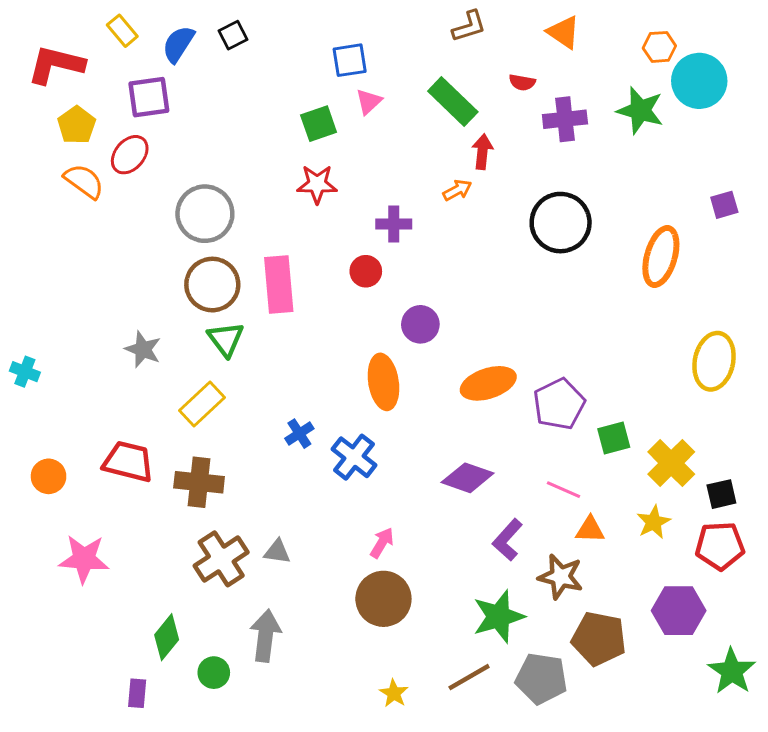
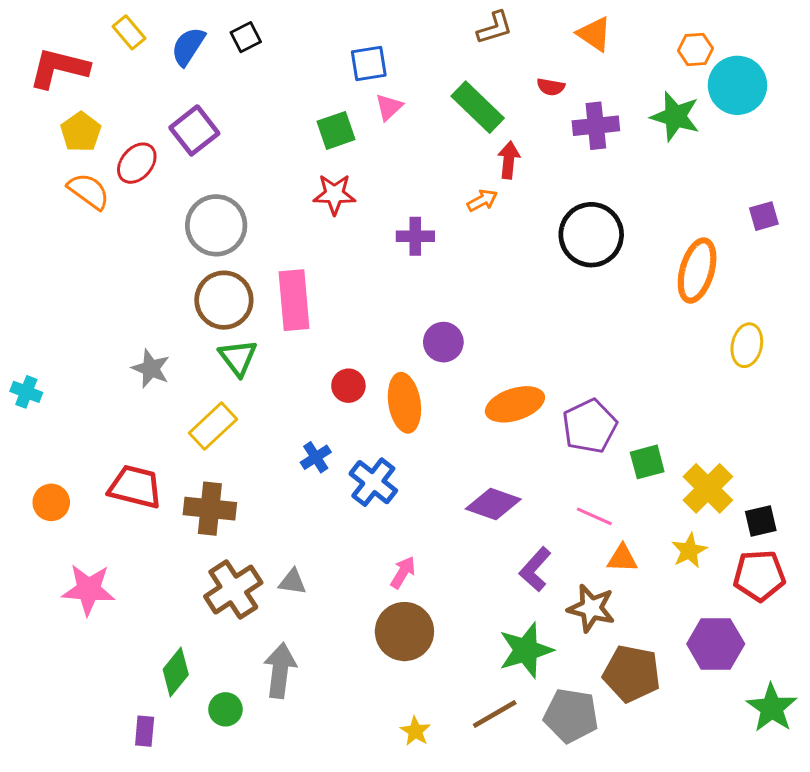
purple square: (149, 97) -> (194, 130), moved, turned -30
red circle: (366, 271) -> (348, 386), moved
yellow ellipse: (714, 361) -> (747, 345), moved, size x0.7

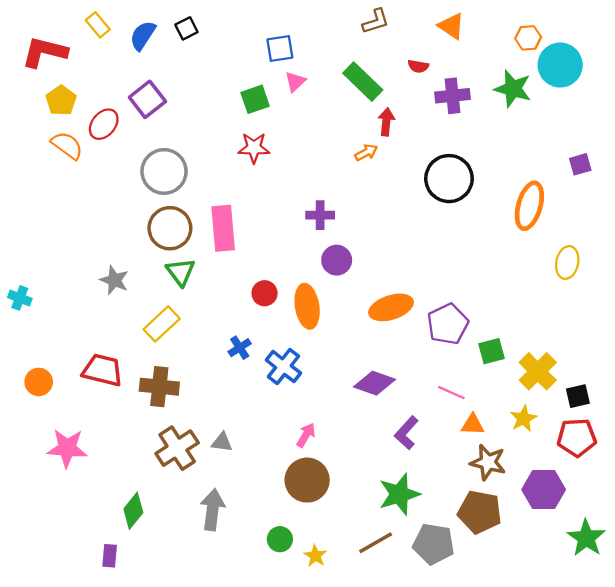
purple cross: (415, 236) -> (320, 215), moved
brown star: (591, 608) -> (488, 462), moved
green circle: (225, 709) -> (280, 539), moved

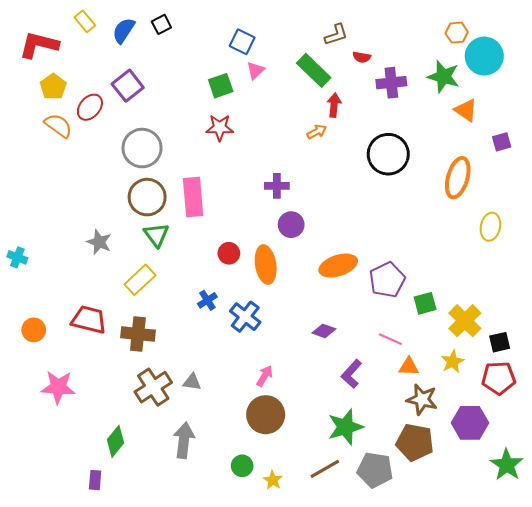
brown L-shape: (376, 21) -> (336, 35), moved
orange triangle: (451, 26) -> (466, 110), moved
blue square: (280, 48) -> (242, 42), turned 35
purple diamond: (374, 383) -> (324, 331), size x0.7

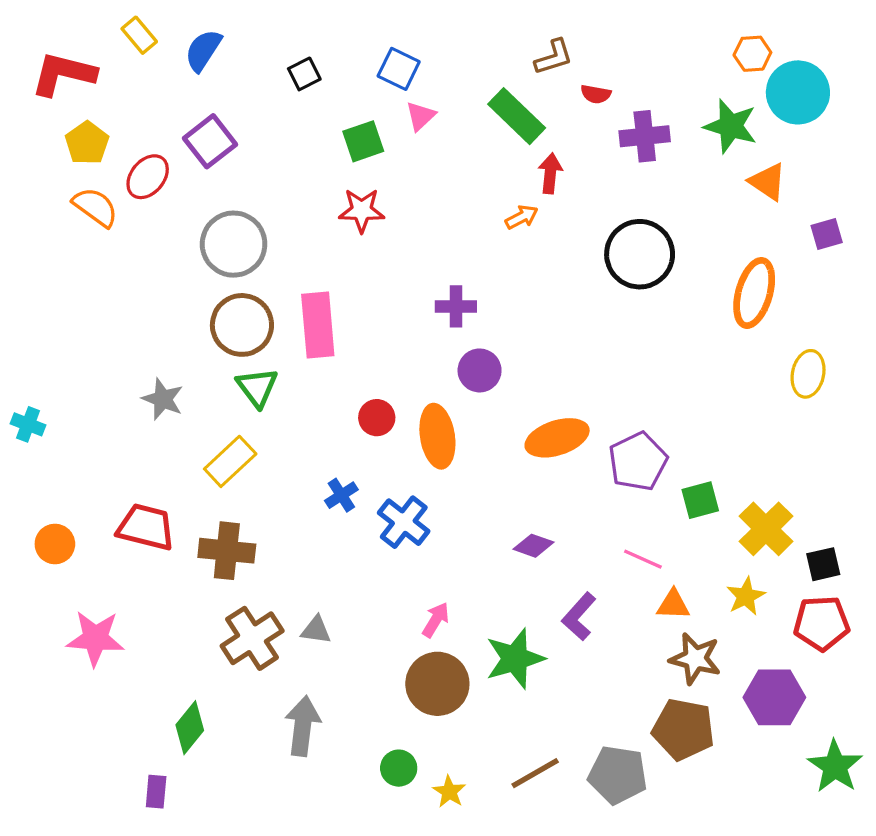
black square: (161, 24) -> (304, 74), moved
green star: (345, 427) -> (515, 659), moved

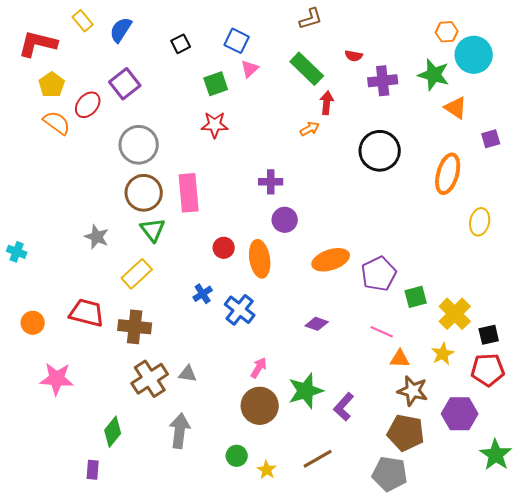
brown L-shape: (554, 57) -> (311, 19), moved
purple L-shape: (579, 616) -> (344, 407), moved
gray pentagon: (618, 775) -> (390, 474), moved

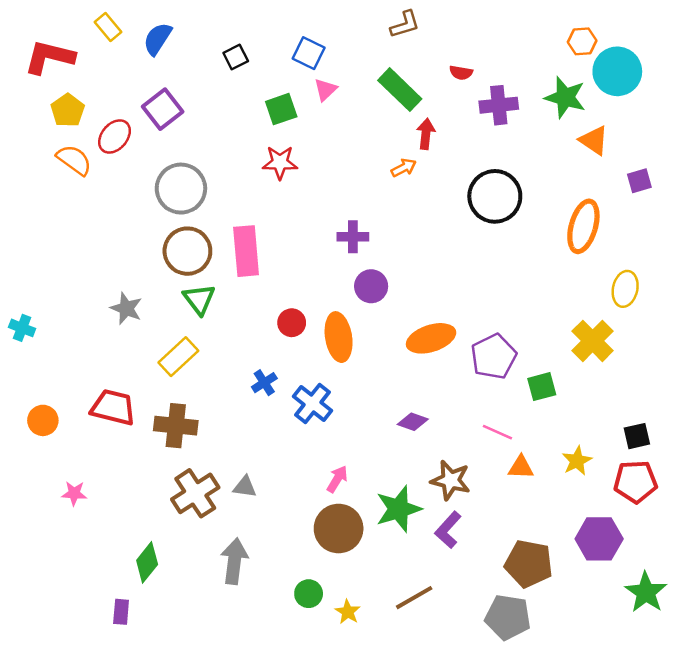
yellow cross: (455, 314) -> (593, 341), moved
pink star: (57, 379) -> (74, 493), size x0.6
brown star: (413, 391) -> (451, 480), moved

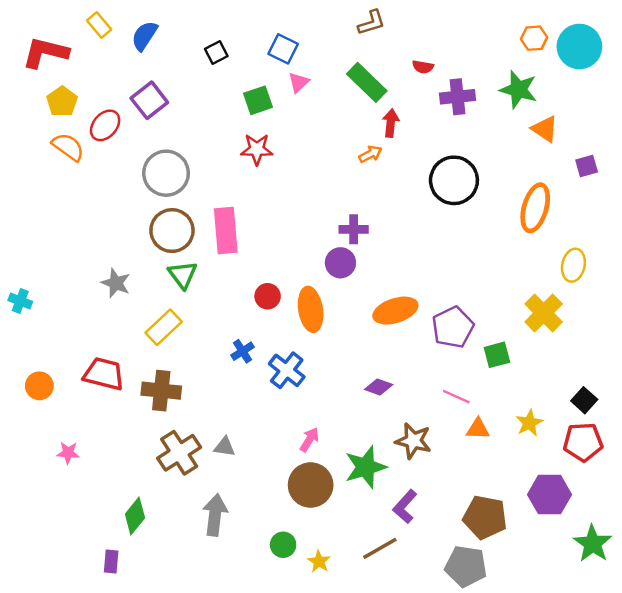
cyan circle: (617, 71) -> (579, 47), moved
purple cross: (353, 237) -> (354, 229), moved
black square: (637, 436) -> (584, 400), turned -35
purple L-shape: (448, 530) -> (405, 507), moved

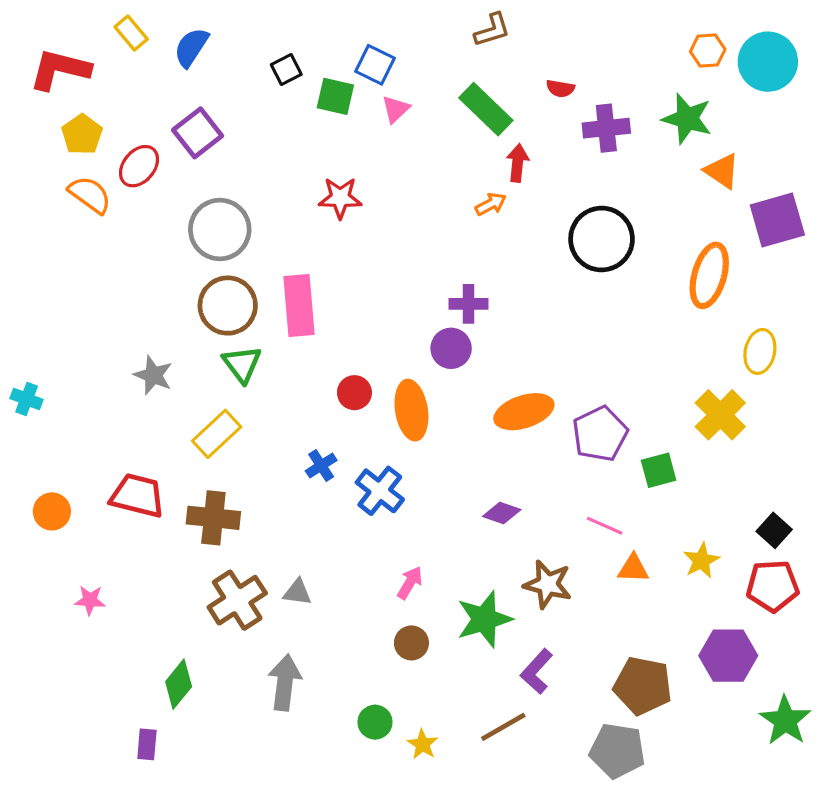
green square: (258, 100) -> (335, 96), moved, turned 32
purple square: (587, 166) -> (777, 220), size x1.8
brown circle: (311, 485) -> (411, 643), size x0.6

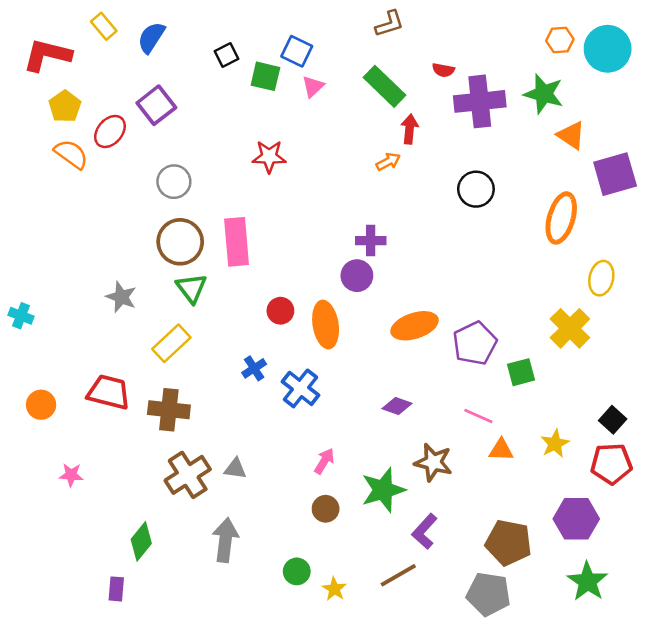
purple cross: (606, 128) -> (480, 101), size x1.4
gray circle: (220, 229) -> (174, 182), size x0.7
black circle: (602, 239) -> (476, 189), size x0.7
green star: (785, 721) -> (588, 581), moved

